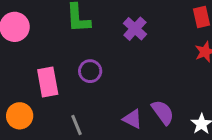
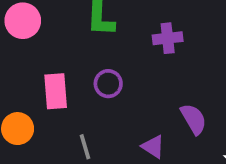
purple cross: (135, 29) -> (168, 38), turned 35
purple semicircle: (163, 112) -> (194, 119), moved

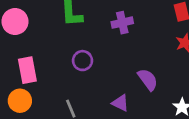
pink rectangle: (56, 91) -> (27, 70), moved

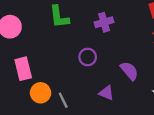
purple circle: (82, 61) -> (88, 57), moved
orange circle: (20, 101) -> (41, 93), moved

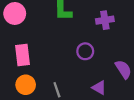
orange circle: (41, 93) -> (26, 85), moved

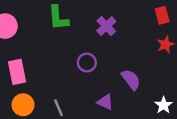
purple cross: (105, 20) -> (106, 26), turned -30

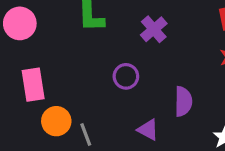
purple semicircle: (131, 80) -> (183, 101), turned 35
orange circle: (23, 105) -> (56, 121), moved

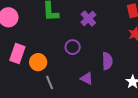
pink rectangle: (33, 85) -> (17, 54), turned 30
orange circle: (56, 121) -> (38, 62), moved

